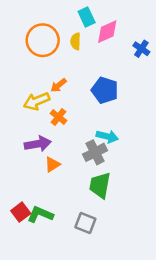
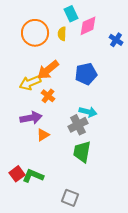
orange arrow: (59, 85) -> (48, 70), size x1.6
blue pentagon: (105, 90) -> (86, 74), turned -30
gray square: (85, 223) -> (70, 198), moved

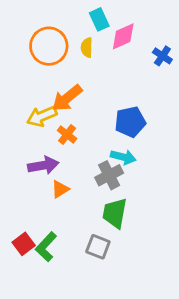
blue pentagon: (86, 74) -> (130, 122), moved
green L-shape: (33, 176) -> (46, 247), turned -70
gray square: (70, 198) -> (98, 247), moved

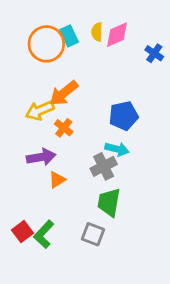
cyan rectangle: (99, 19) -> (69, 36), moved
yellow semicircle: (87, 48) -> (97, 32), moved

